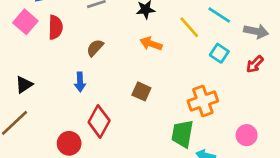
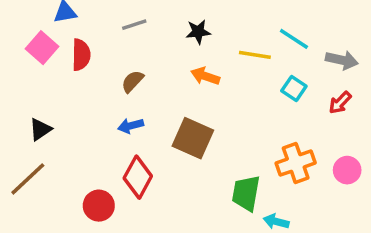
yellow line: (189, 27) -> (255, 55), turned -40
blue arrow: (80, 82) -> (131, 126), moved, turned 78
brown square: (141, 91) -> (193, 138), size x1.6
orange cross: (203, 101) -> (296, 163), moved
pink circle: (247, 135) -> (347, 170), moved

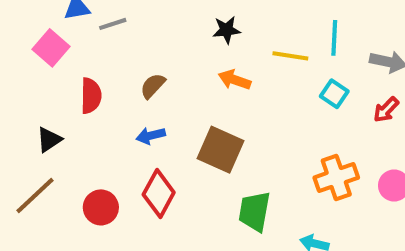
gray line: (134, 25) -> (113, 24), moved
cyan line: (294, 39) -> (334, 38), turned 60
red semicircle: (81, 55) -> (91, 96), moved
green trapezoid: (246, 193) -> (254, 211), moved
red circle: (99, 206) -> (101, 207), moved

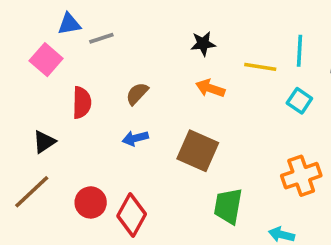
red diamond: (159, 193) -> (132, 215), moved

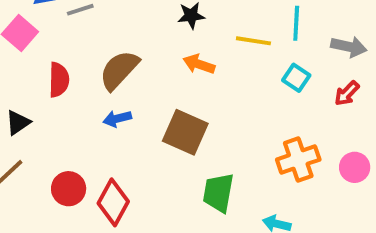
brown semicircle: (137, 94) -> (119, 70), size x1.6

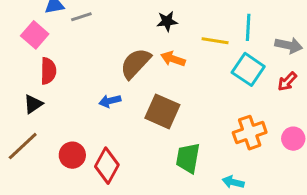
brown semicircle: (119, 70) -> (135, 63), moved
cyan square: (296, 78) -> (248, 69), size x1.5
red semicircle: (59, 80) -> (48, 71), moved

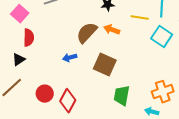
orange cross: (250, 133) -> (163, 92), moved

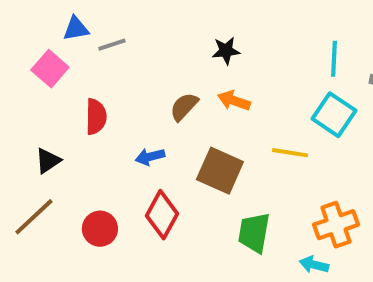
yellow line: (140, 18) -> (290, 153), moved
brown semicircle: (87, 33) -> (184, 107), size x0.7
red semicircle: (29, 38) -> (96, 117), moved
red diamond: (68, 101) -> (162, 215), moved

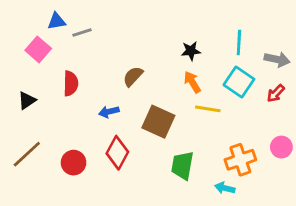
black star: (226, 51) -> (191, 51), moved
orange arrow: (234, 101) -> (192, 82), moved, turned 40
black triangle: (48, 161) -> (27, 100), moved

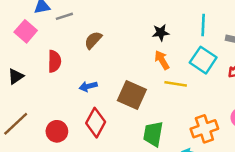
brown semicircle: (133, 76) -> (93, 40), moved

